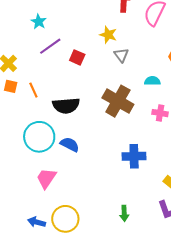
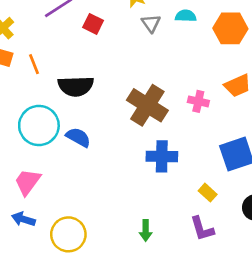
cyan semicircle: (152, 81) -> (186, 16), moved
brown cross: (118, 101) -> (147, 105), moved
pink trapezoid: (46, 178) -> (28, 182), moved
blue arrow: (37, 222) -> (23, 219), moved

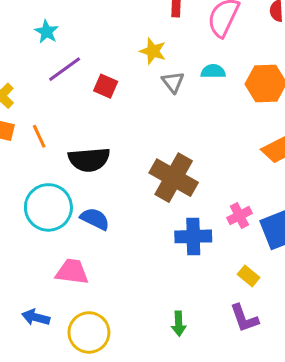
pink cross: (198, 101) -> (239, 216), moved, turned -36
pink trapezoid: (28, 182) -> (72, 272), moved, turned 64

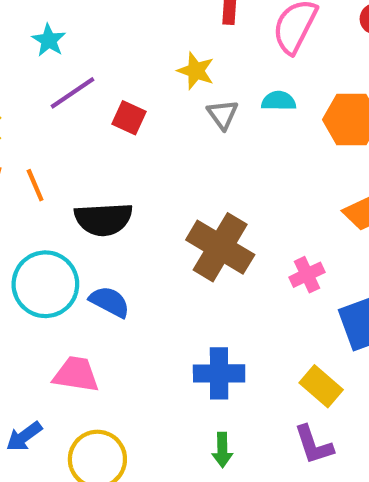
pink cross: (239, 216) -> (307, 275), moved
blue cross: (193, 236) -> (219, 373), moved
yellow rectangle: (249, 276) -> (321, 386), size x1.4
blue arrow: (36, 317) -> (24, 437), turned -52

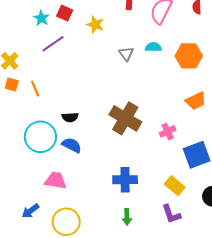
yellow star: (196, 71) -> (95, 25), moved
red square: (129, 118) -> (65, 13), moved
black semicircle: (103, 219) -> (70, 117), moved, size x0.6

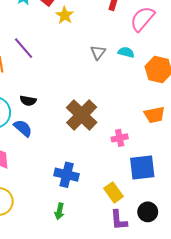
yellow star: (95, 25) -> (65, 15), moved
purple line: (53, 44) -> (24, 48), moved, turned 70
purple L-shape: (171, 214) -> (119, 220), moved

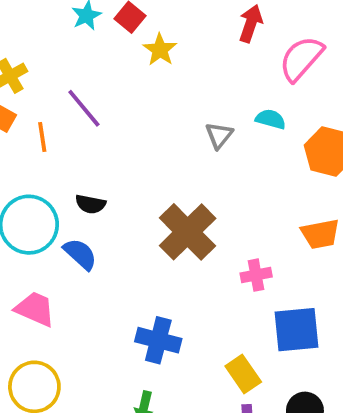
gray triangle: (98, 52) -> (219, 135), moved

